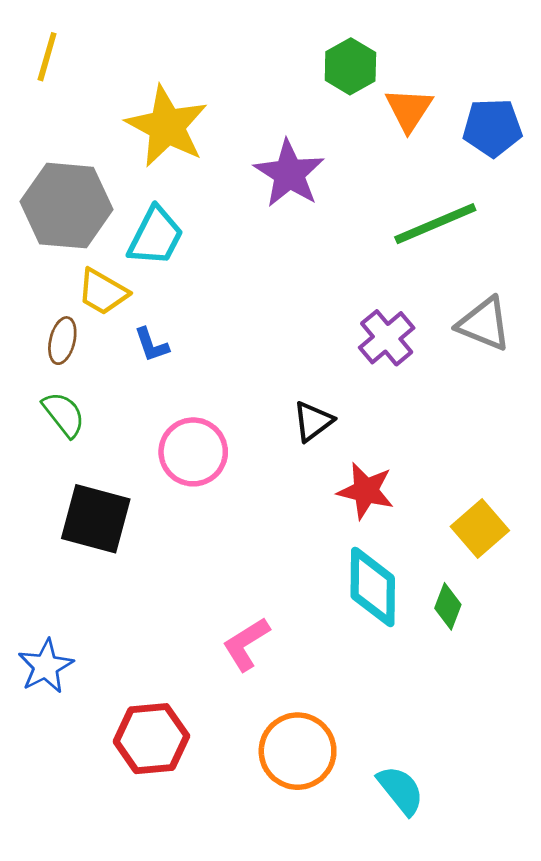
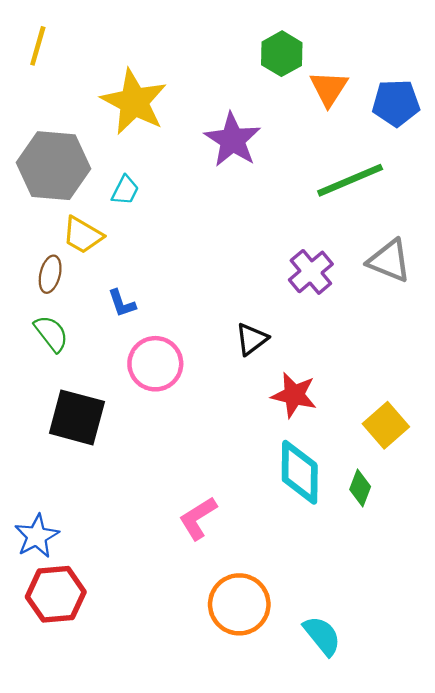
cyan trapezoid: (156, 236) -> (125, 190), size x0.6
blue L-shape: (151, 345) -> (122, 303), moved
red hexagon: (151, 739) -> (56, 594), moved

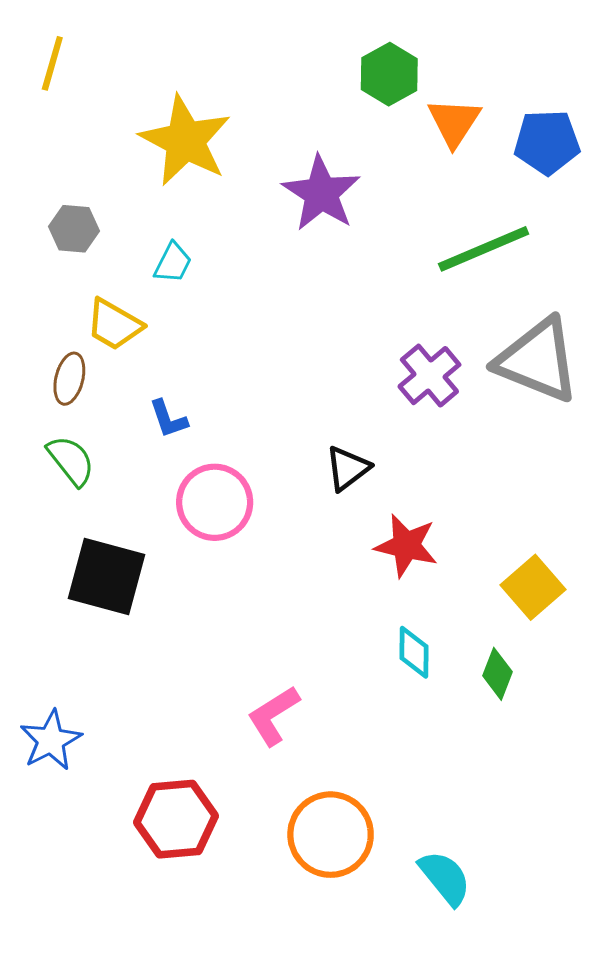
gray hexagon: (53, 166) -> (74, 229), size x0.5
gray triangle: (389, 261) -> (538, 360), size x1.4
cyan diamond: (300, 472) -> (414, 652), size x0.6
red hexagon: (56, 594) -> (176, 819), moved

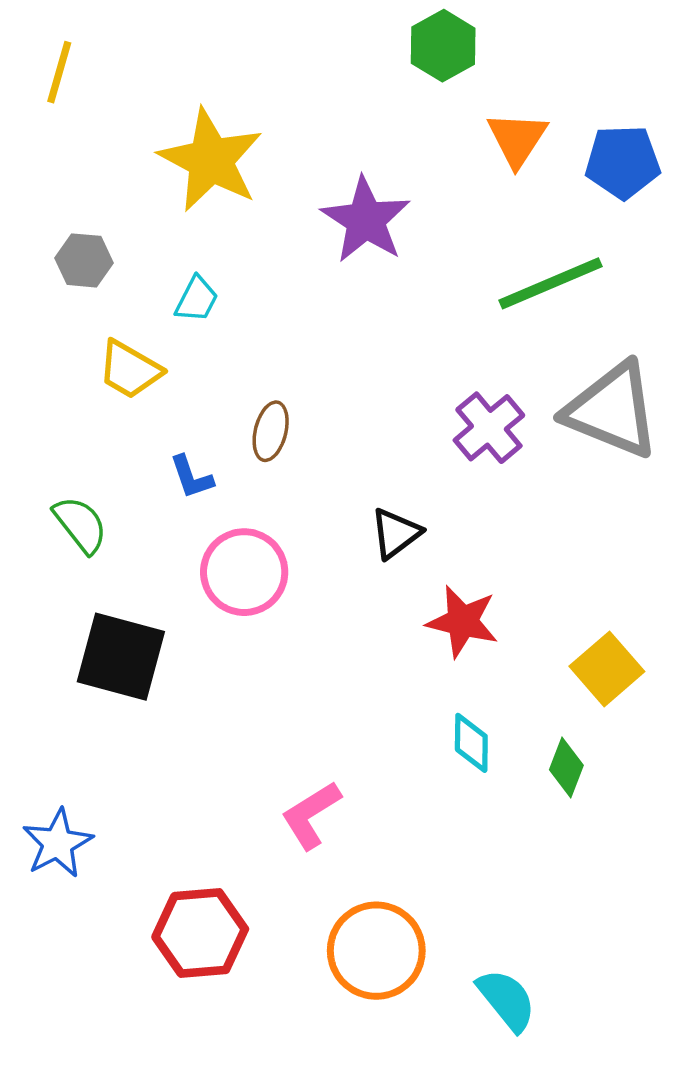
green hexagon: (389, 74) -> (443, 46), moved
brown ellipse: (69, 379) -> (271, 431), moved

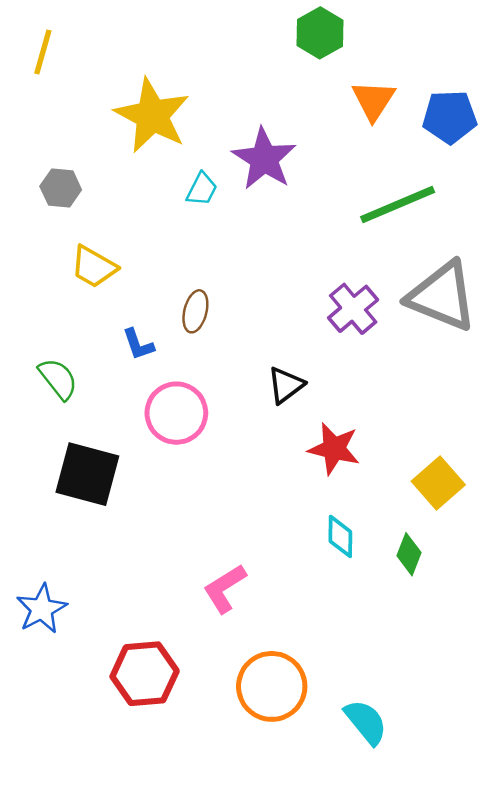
cyan trapezoid: (197, 299) -> (202, 189), moved

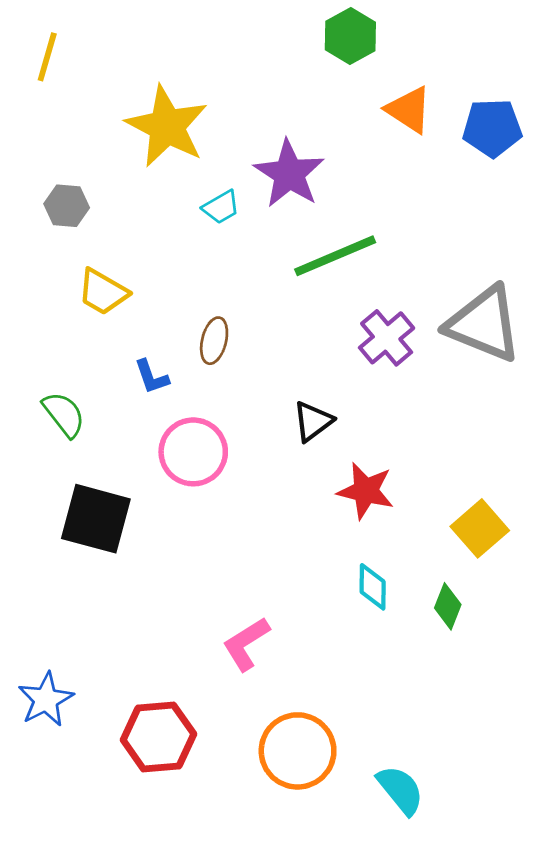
orange triangle: (373, 100) -> (409, 110), turned -30
cyan trapezoid: (202, 189) -> (221, 207), turned 33
green line: (398, 205) -> (335, 256), moved
blue star: (42, 609) -> (46, 699), moved

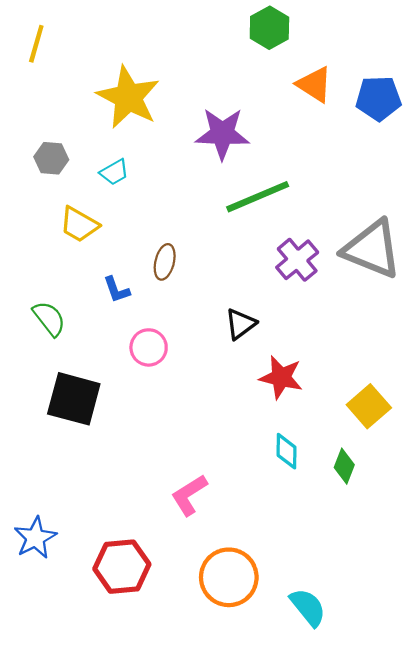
purple star: (289, 174) -> (222, 134), turned -30
cyan trapezoid: (221, 207) -> (114, 172), moved
pink circle: (193, 452) -> (149, 347), size x0.7

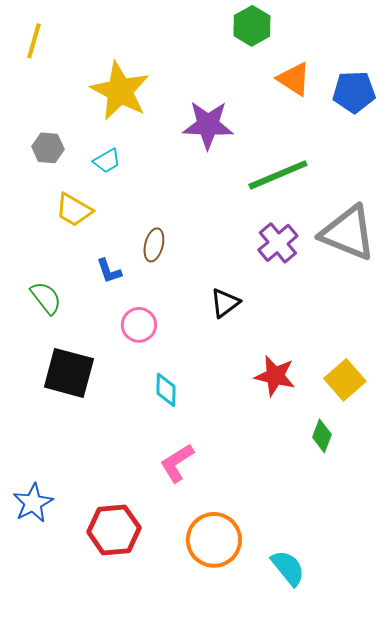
green line: (258, 197) -> (278, 175), moved
red star: (281, 377) -> (275, 376), moved
cyan diamond: (287, 451) -> (166, 390), moved

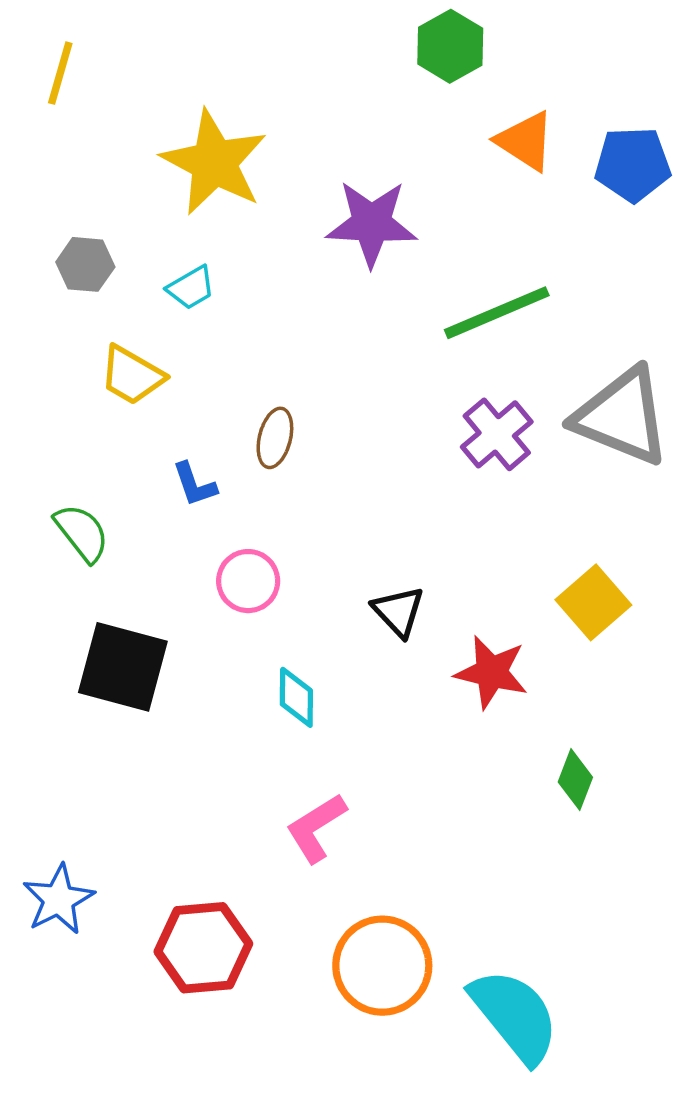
black triangle: (225, 303) -> (398, 611), moved, turned -36
yellow square: (345, 380) -> (593, 602), moved
cyan semicircle: (288, 568) -> (515, 1016), size x1.5

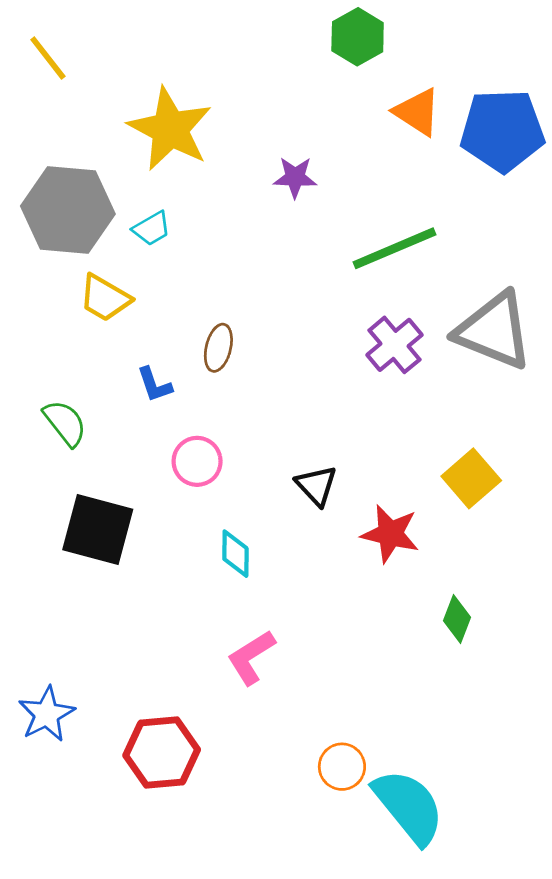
yellow line: (60, 73) -> (48, 58), turned -54
blue pentagon: (633, 164) -> (502, 130), size x1.4
purple star: (372, 223) -> (295, 177), size x0.6
gray hexagon: (85, 264) -> (68, 210), size x2.0
orange circle: (382, 966) -> (342, 767), moved, size x0.6

